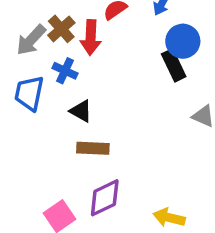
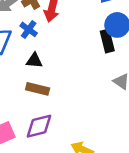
black triangle: (81, 111) -> (34, 61), turned -36

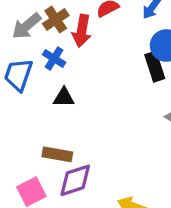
brown rectangle: (38, 89) -> (57, 154), moved

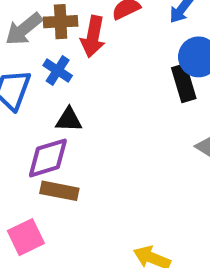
brown cross: (56, 20) -> (61, 22), turned 30
purple diamond: (75, 180) -> (48, 158), moved

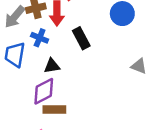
black rectangle: (184, 83) -> (81, 38), moved

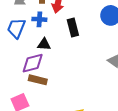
blue cross: (40, 38) -> (39, 19), turned -32

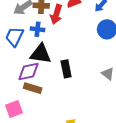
black rectangle: (73, 28) -> (66, 69), moved
black triangle: (44, 44) -> (41, 54), size x1.6

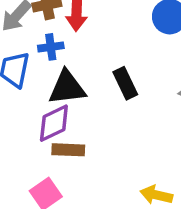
black rectangle: (66, 69) -> (125, 83), moved

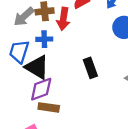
black triangle: (67, 88) -> (37, 67), moved, turned 32

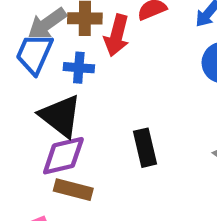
blue trapezoid: (19, 52) -> (34, 54), moved
black rectangle: (90, 68) -> (145, 148), moved

